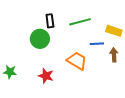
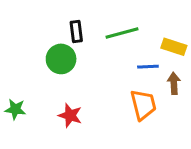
orange trapezoid: (77, 61) -> (143, 105), moved, turned 45

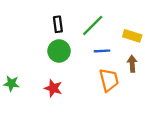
green line: (122, 33) -> (93, 25), turned -30
green circle: (61, 59) -> (59, 51), moved
blue line: (148, 67) -> (102, 51), moved

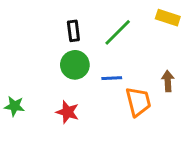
yellow rectangle: (132, 36) -> (168, 18), moved
blue line: (102, 51) -> (112, 78), moved

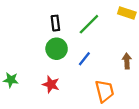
blue line: (112, 78) -> (84, 59), turned -48
orange trapezoid: (138, 102) -> (105, 91), moved

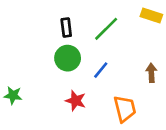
red star: (51, 84) -> (76, 101), moved

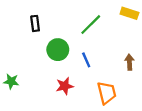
black rectangle: (66, 28) -> (35, 23), moved
blue line: (101, 70) -> (86, 60), turned -63
red star: (76, 101) -> (65, 86), turned -30

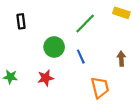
black rectangle: (35, 23) -> (21, 21), moved
red star: (65, 86) -> (46, 78), moved

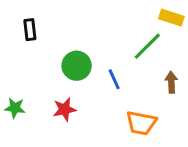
green line: (85, 23) -> (147, 46), moved
orange trapezoid: (100, 88) -> (141, 123), turned 115

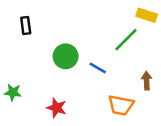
blue line: (114, 79) -> (98, 68), turned -36
brown arrow: (171, 82) -> (147, 81), moved
red star: (64, 109) -> (57, 108), moved, turned 30

